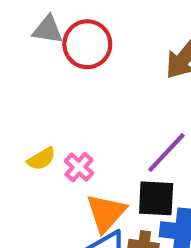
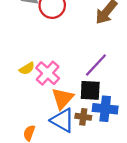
pink cross: (79, 167) -> (48, 73), size x1.5

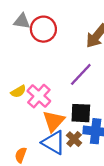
purple line: (96, 65) -> (81, 74), moved
brown cross: (83, 117) -> (74, 139), turned 35

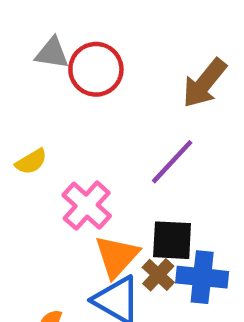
yellow semicircle: (18, 91) -> (31, 162), moved
brown cross: (74, 139) -> (158, 275), moved

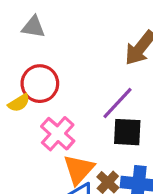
red circle: (96, 69) -> (40, 84), moved
black square: (172, 240) -> (127, 132), moved

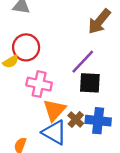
pink cross: (58, 134) -> (39, 84), turned -30

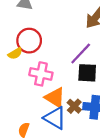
orange triangle: (54, 110) -> (55, 98), turned -40

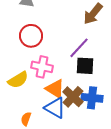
yellow semicircle: (15, 53) -> (18, 80), moved, size x1.5
brown cross: (74, 106) -> (73, 97), size x1.5

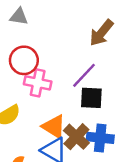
pink cross: (42, 67) -> (38, 83), moved

